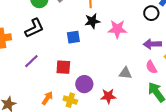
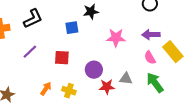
pink star: (117, 29) -> (116, 38), moved
gray triangle: (125, 73) -> (126, 79), moved
purple circle: (84, 84) -> (94, 70), moved

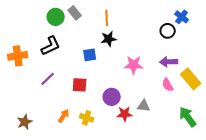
green arrow: (155, 83) -> (188, 117), moved

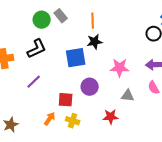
blue square: (90, 55) -> (76, 58), size x1.5
red square: (80, 85) -> (66, 100), moved
purple circle: (112, 97) -> (90, 87), moved
gray triangle: (144, 106) -> (128, 96), moved

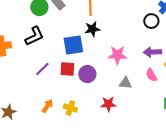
purple line: (34, 82) -> (42, 69), moved
red square: (66, 100) -> (67, 69), moved

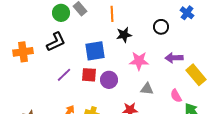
black circle: (151, 21) -> (161, 27), moved
black star: (92, 29) -> (124, 35), moved
pink semicircle: (151, 75) -> (176, 96), moved

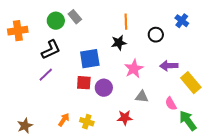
orange line: (112, 14) -> (126, 22), moved
orange cross: (23, 52) -> (18, 31), moved
pink star: (139, 61) -> (134, 69), turned -30
purple line: (64, 75) -> (46, 75), moved

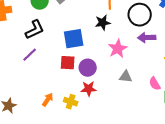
black circle: (156, 35) -> (140, 15), size x1.5
purple arrow: (169, 66) -> (147, 38), moved
red star: (125, 118) -> (89, 89), moved

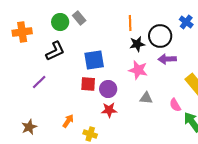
black star: (103, 23) -> (137, 44), moved
pink star: (118, 49) -> (138, 70), turned -30
purple line: (30, 55) -> (39, 82), moved
yellow cross: (71, 102) -> (90, 134), moved

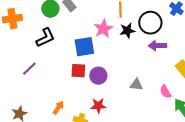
pink star: (138, 70) -> (103, 29), moved, turned 30
red star: (109, 110) -> (98, 106), moved

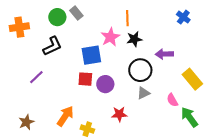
black circle: (150, 23) -> (140, 70), moved
gray triangle: (136, 85) -> (143, 93), turned -32
red star: (98, 106) -> (119, 114), moved
orange arrow: (58, 108) -> (65, 116), size x1.5

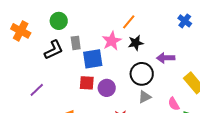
gray rectangle: (76, 13) -> (76, 43), moved, turned 32
orange line: (127, 18) -> (129, 22), turned 42
orange cross: (19, 27) -> (21, 31), turned 36
purple line: (36, 77) -> (37, 90), moved

